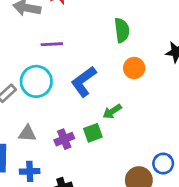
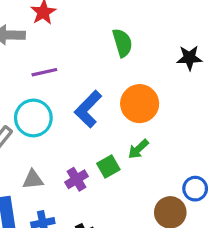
orange circle: (134, 68) -> (140, 104), moved, size x1.5
green arrow: (112, 111) -> (138, 149), moved

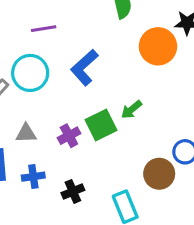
orange circle: (140, 104) -> (158, 46), moved
green square: (108, 167) -> (101, 125), size x1.4

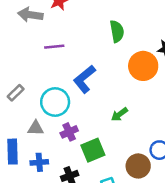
cyan circle: (30, 73) -> (55, 102), moved
green square: (101, 125) -> (93, 150), moved

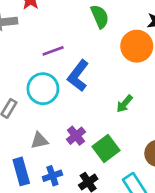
purple line: (54, 47) -> (53, 51), moved
cyan circle: (55, 102) -> (43, 89), moved

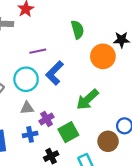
green arrow: (125, 104) -> (87, 99), size x1.6
gray triangle: (39, 141) -> (27, 108), moved
blue cross: (52, 176) -> (30, 134), moved

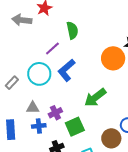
green semicircle: (78, 30) -> (72, 30), moved
purple line: (38, 51) -> (52, 48), turned -35
gray triangle: (27, 108) -> (33, 108), moved

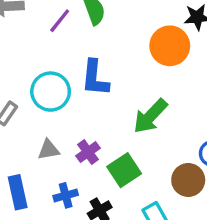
purple line: (52, 48) -> (60, 21), moved
blue L-shape: (66, 70) -> (95, 78), turned -35
blue cross: (39, 126) -> (66, 195), moved

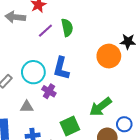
green arrow: (150, 116) -> (100, 107), moved
purple cross: (88, 152) -> (49, 91), moved, turned -32

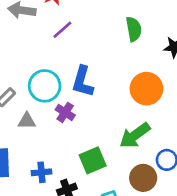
green semicircle: (67, 28) -> (134, 29), moved
orange circle: (109, 56) -> (146, 89), moved
gray triangle: (27, 107) -> (27, 121), moved

